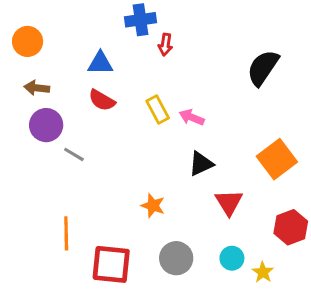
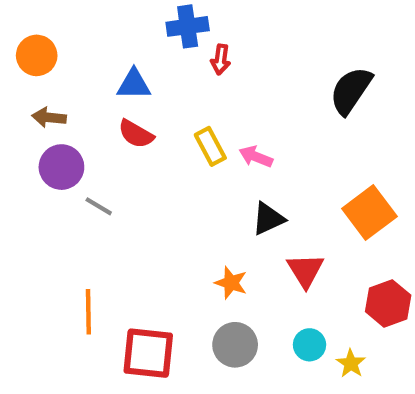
orange star: (153, 206) -> (231, 283), moved

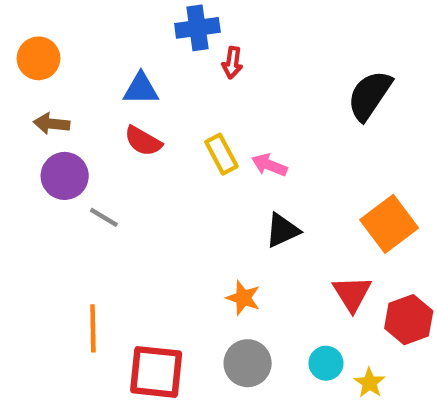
red triangle: (305, 270) -> (352, 294), moved

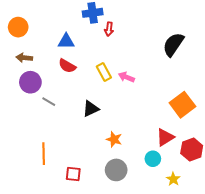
black triangle: (282, 230) -> (91, 109), moved
red triangle: (352, 294) -> (165, 137), turned 30
cyan circle: (326, 363) -> (153, 159), moved
red square: (156, 372) -> (73, 174), size x0.6

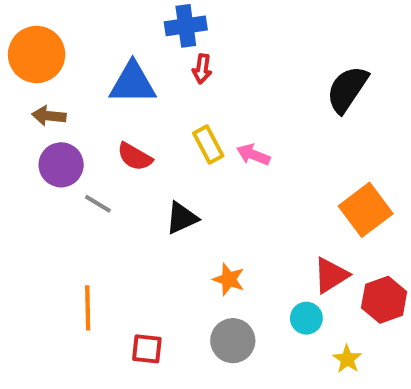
orange circle: (18, 27) -> (37, 54), size x1.4
red arrow: (109, 29) -> (202, 69), moved
blue triangle: (66, 41) -> (133, 83), size x1.4
red semicircle: (67, 66) -> (135, 157), moved

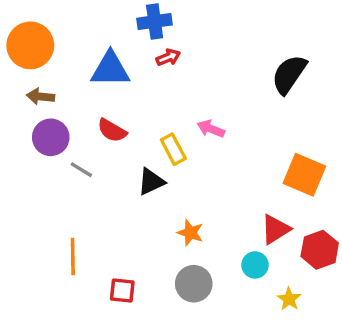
red arrow: (202, 69) -> (168, 57), turned -120
yellow rectangle: (208, 144) -> (173, 149), moved
orange square: (366, 210) -> (304, 175), turned -30

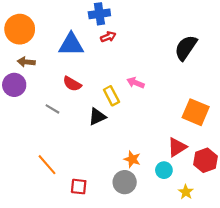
purple circle: (51, 137) -> (14, 85), moved
orange star: (190, 233) -> (132, 159), moved
orange line: (73, 256) -> (47, 165), turned -40

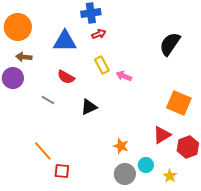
yellow rectangle: (111, 96) -> (102, 65), moved
cyan circle: (164, 170) -> (146, 165), moved
gray circle: (125, 182) -> (125, 174), moved
red square: (79, 187) -> (62, 171), moved

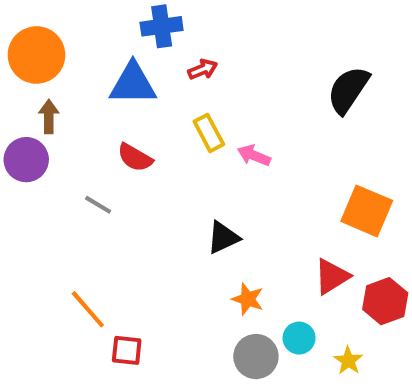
blue cross: (91, 13) -> (162, 26), moved
brown arrow: (24, 57) -> (49, 117), turned 84
black triangle: (89, 107) -> (223, 238), moved

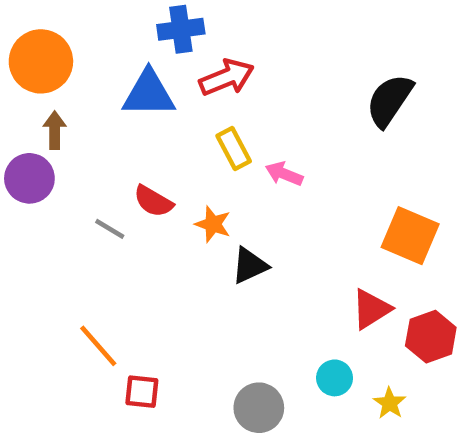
red arrow: (203, 69) -> (227, 77), size x1.6
red semicircle: (135, 158) -> (153, 201), moved
orange star: (248, 299) -> (213, 224), moved
gray circle: (256, 357) -> (259, 408), moved

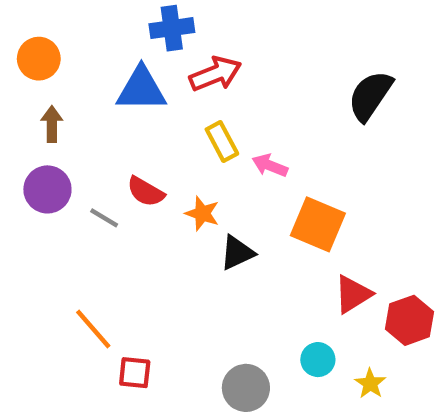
orange circle: (41, 61) -> (39, 59), size x0.7
purple circle: (29, 178) -> (47, 189), moved
orange square: (410, 236) -> (318, 224), moved

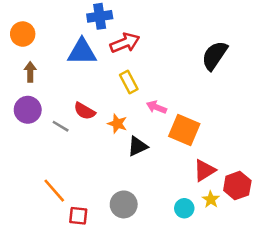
pink arrow: (270, 165) -> (156, 107), moved
yellow star: (370, 384) -> (211, 199), moved
gray circle: (246, 388) -> (124, 204), moved

